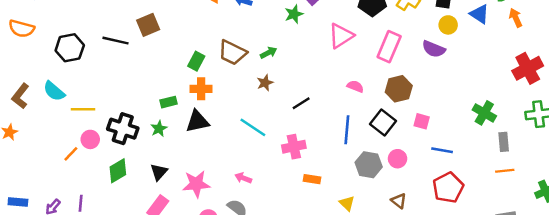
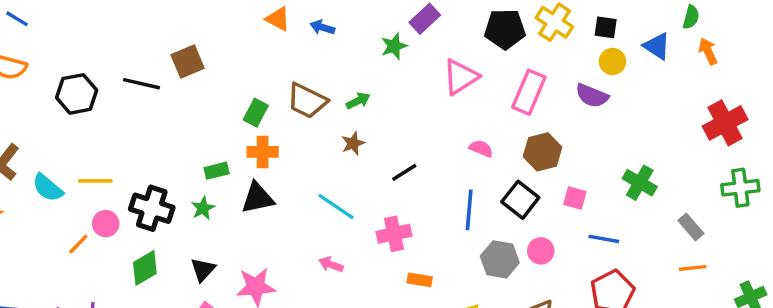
cyan semicircle: (54, 91) -> (48, 188), moved
green cross: (484, 113) -> (640, 183), moved
gray rectangle: (504, 142) -> (691, 227), turned -36
pink arrow: (243, 178) -> (331, 265), moved

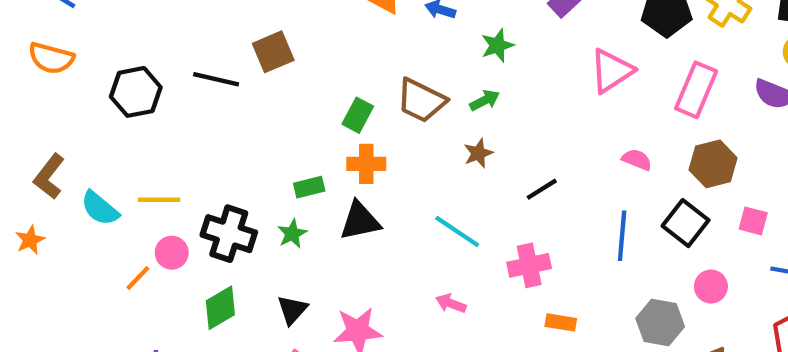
green star: (394, 46) -> (497, 45), moved
gray hexagon: (500, 259) -> (660, 322), moved

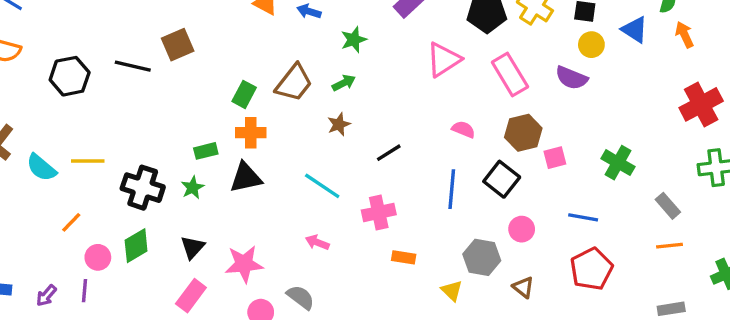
pink rectangle: (696, 90) -> (510, 75), turned -54
brown trapezoid: (421, 100) -> (294, 83), turned -78
pink square: (753, 221) -> (555, 158), moved, turned -30
pink circle: (172, 253) -> (98, 257), moved

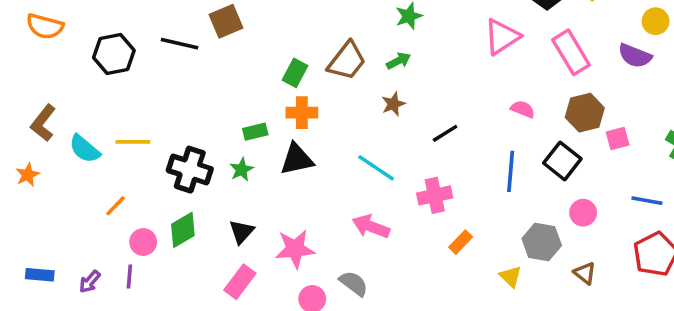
pink arrow: (317, 242) -> (371, 226), size x1.5
orange rectangle: (404, 257) -> (461, 242), turned -55

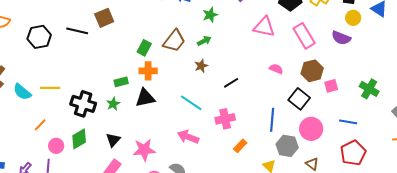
pink triangle: (502, 37) -> (264, 27), turned 45
blue line: (511, 171) -> (272, 120), moved
pink circle: (583, 213) -> (311, 129), size x1.5

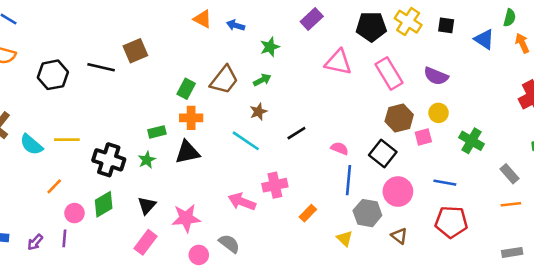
yellow circle: (353, 18) -> (439, 113), moved
pink semicircle: (276, 69) -> (340, 148), moved
cyan line: (191, 103) -> (246, 141), moved
pink cross: (225, 119) -> (275, 185), moved
red pentagon: (353, 153) -> (451, 222), turned 30

